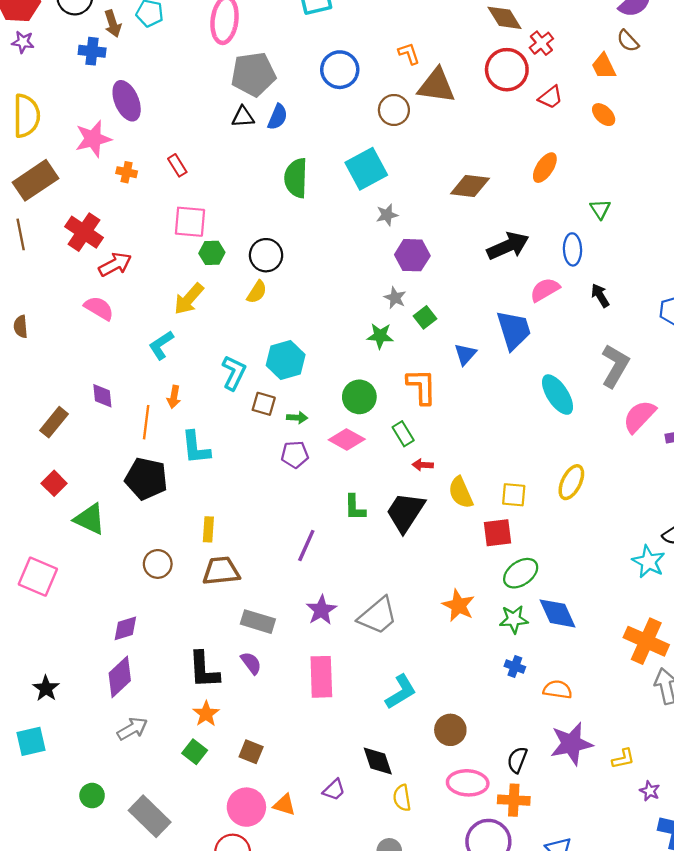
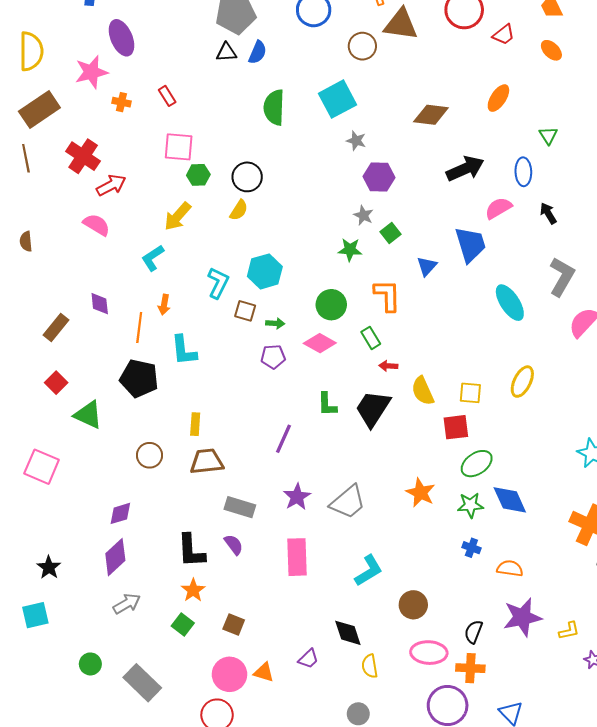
gray star: (387, 215) -> (356, 141), turned 30

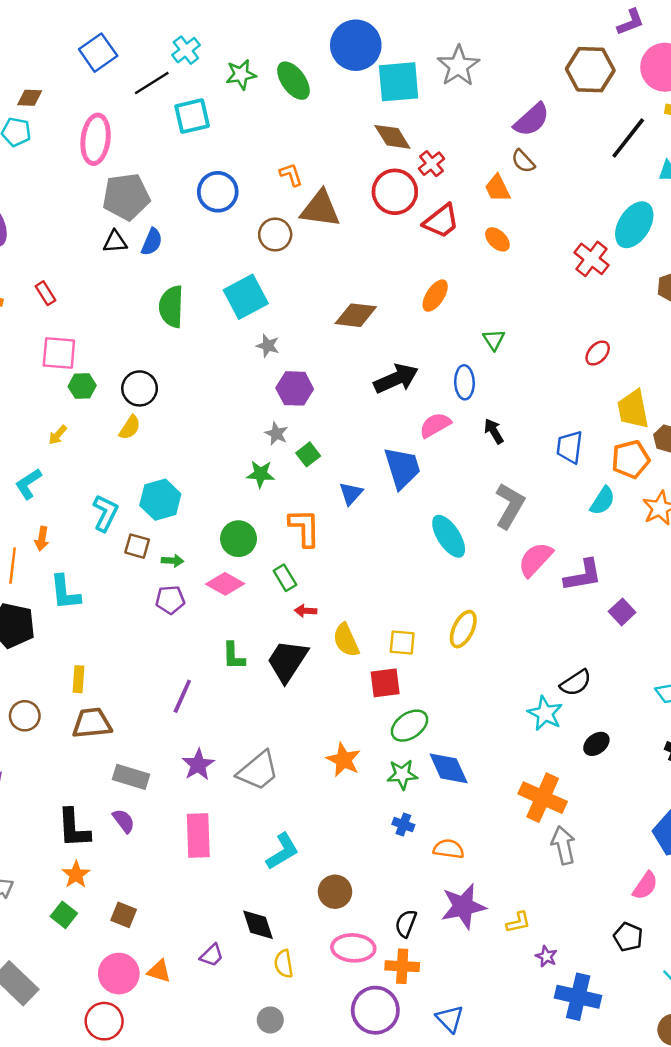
red trapezoid: (504, 35) -> (441, 221), size x1.4
yellow arrow: (178, 216) -> (58, 435), size x0.6

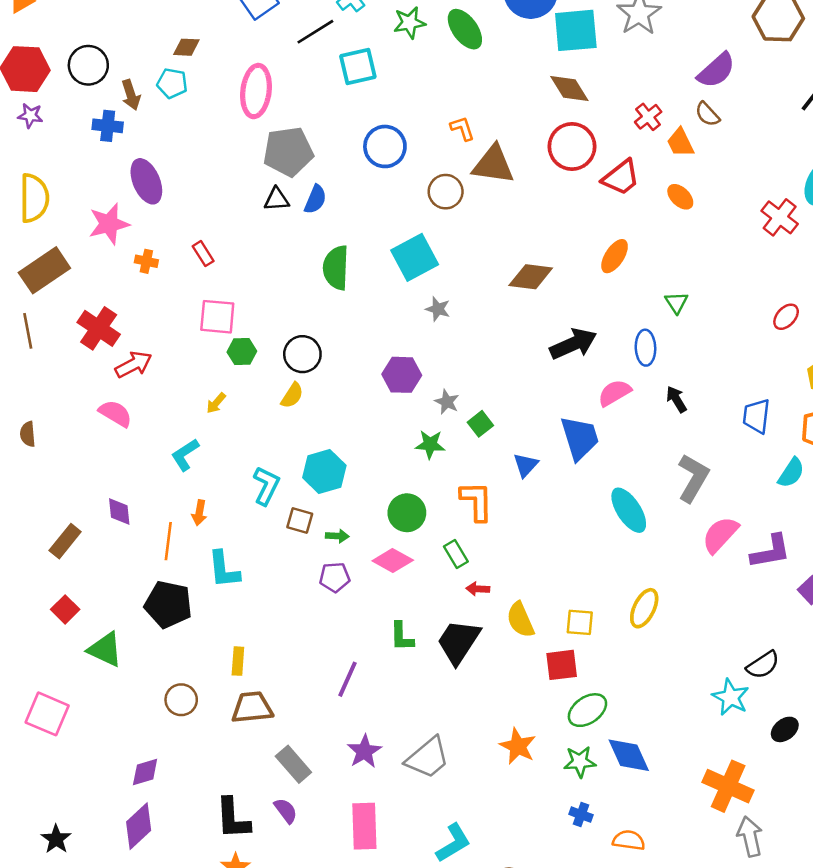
red cross: (431, 164) -> (648, 117), moved
purple hexagon: (295, 388) -> (402, 375), moved
gray rectangle: (131, 777) -> (293, 764), turned 32

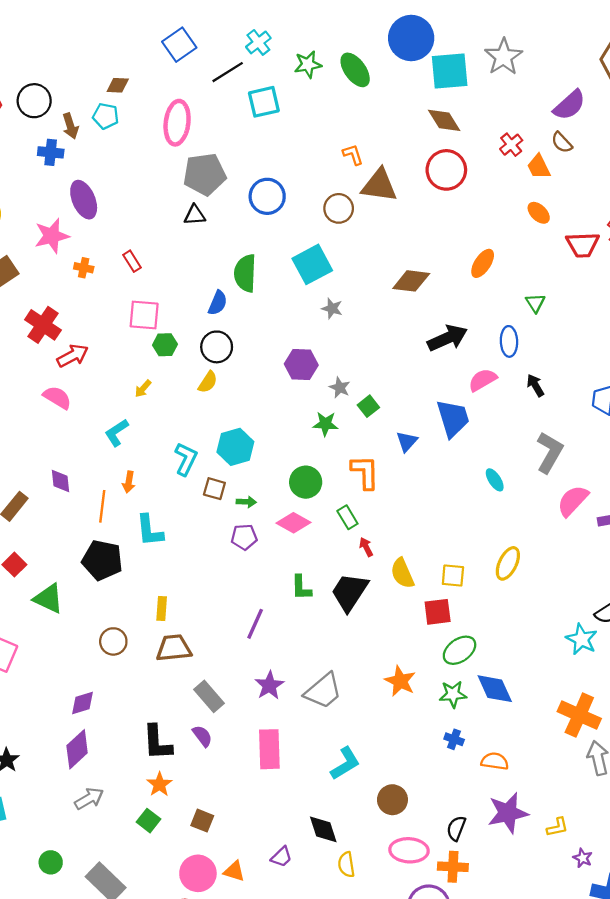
blue circle: (385, 146) -> (267, 196), moved
red trapezoid: (621, 177) -> (583, 245), moved, turned 36
blue semicircle: (315, 199) -> (218, 303), moved
cyan ellipse: (629, 510) -> (495, 480), size x0.6
red arrow: (478, 589) -> (366, 547), turned 60

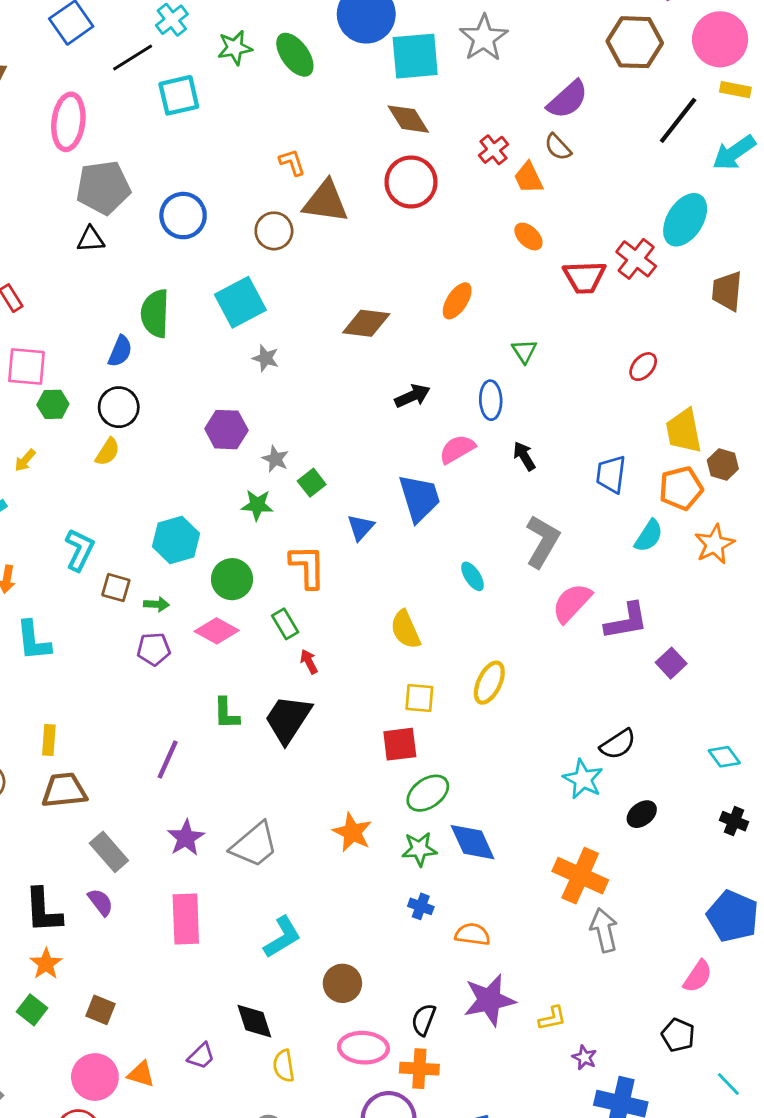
black arrow: (447, 338) -> (412, 396), size x0.7
cyan hexagon: (235, 447) -> (176, 540), moved
yellow semicircle: (402, 573) -> (405, 629), moved

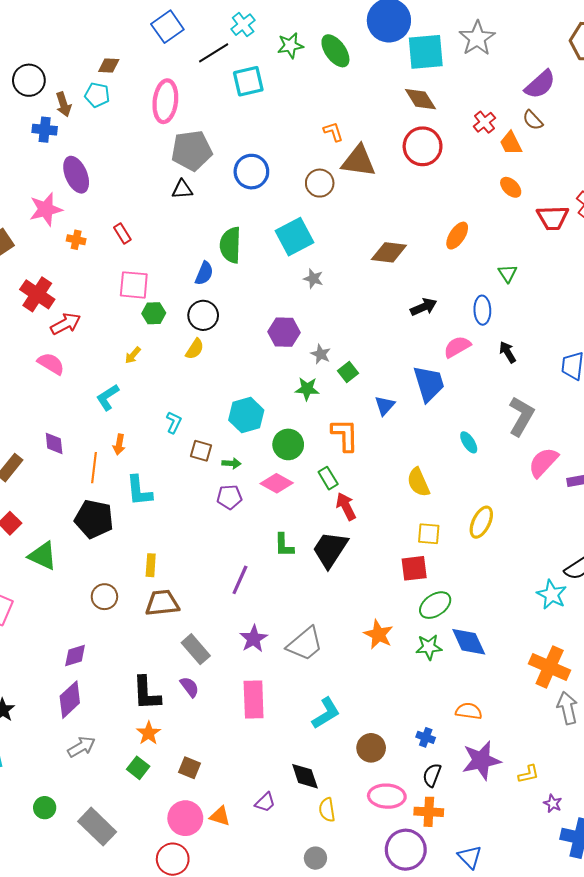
cyan L-shape: (80, 550) -> (174, 422), size x0.7
red arrow: (309, 662) -> (346, 506), size x1.5
blue cross: (421, 906) -> (426, 737), moved

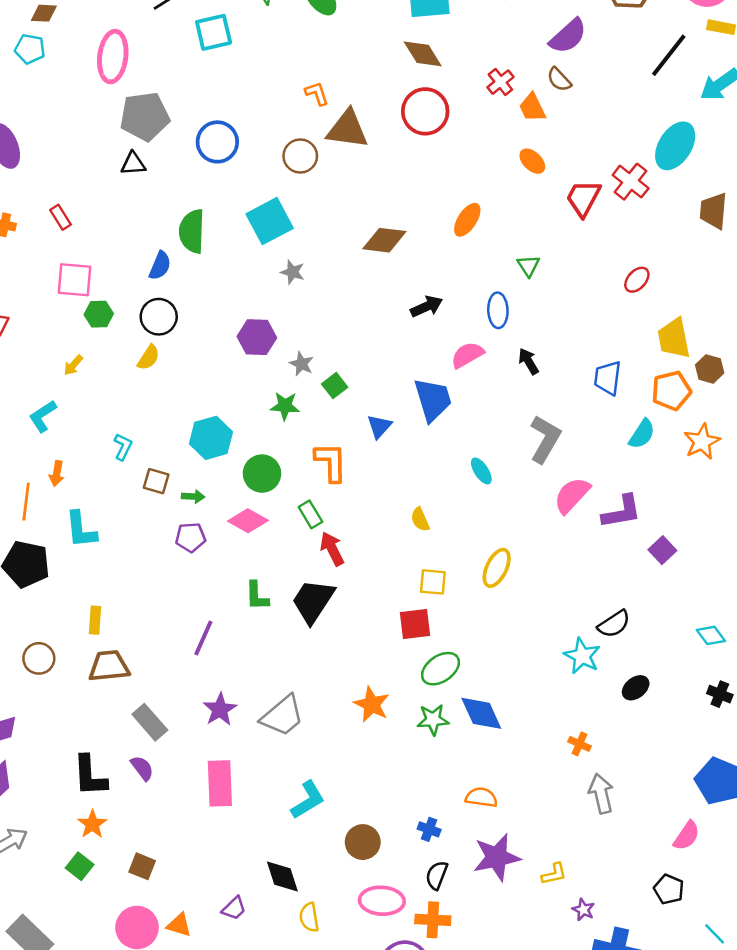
red trapezoid: (553, 218) -> (583, 198), turned 120
yellow semicircle: (418, 482) -> (420, 519), size x0.7
orange cross: (550, 667) -> (580, 744), size x0.5

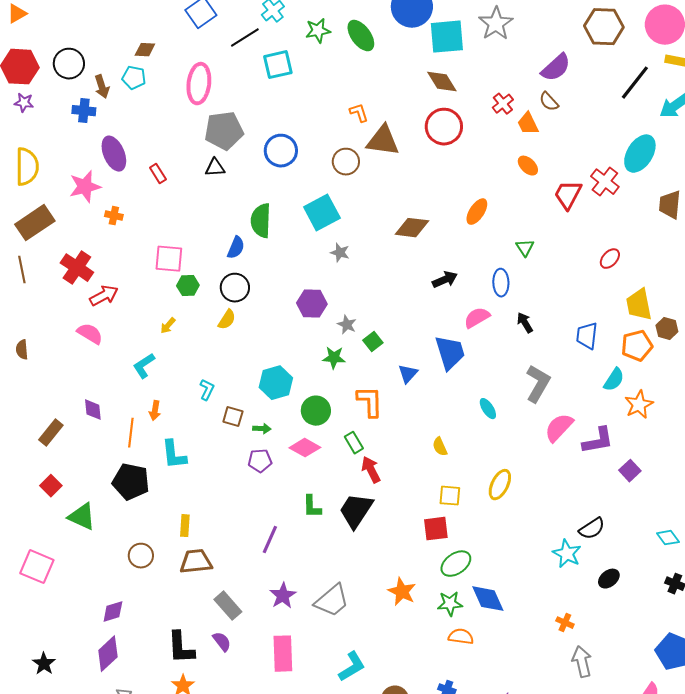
red rectangle: (61, 217) -> (158, 174), moved
orange star: (702, 442) -> (639, 405), moved
orange semicircle: (481, 797) -> (461, 637), moved

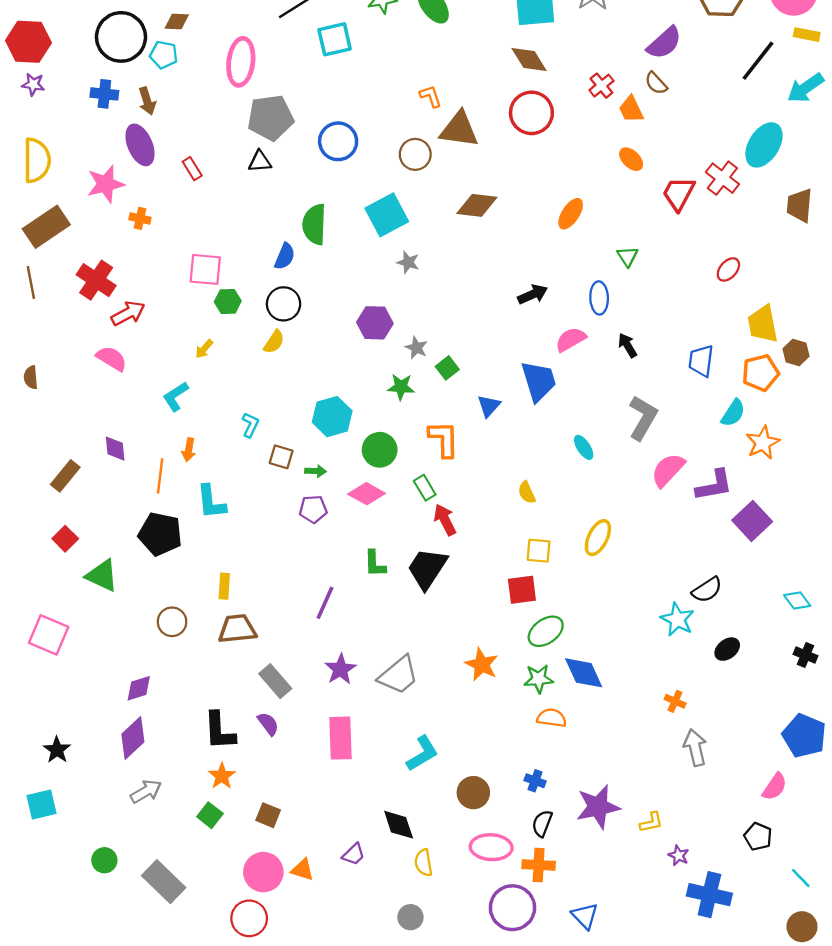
black circle: (69, 64) -> (121, 37), moved, size x1.4
brown arrow: (102, 87) -> (147, 101), moved
brown diamond: (412, 228) -> (477, 205), moved
purple square: (630, 471) -> (752, 521), size x1.5

